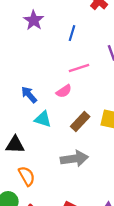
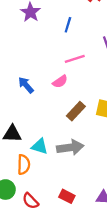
cyan triangle: (43, 119) -> (40, 146), moved
orange semicircle: (27, 176) -> (24, 165), turned 30

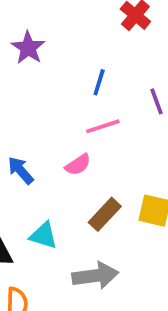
blue line: (68, 25) -> (99, 82), moved
cyan triangle: (40, 146) -> (44, 235), moved

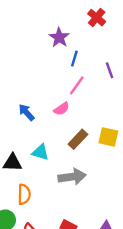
purple star: (28, 48) -> (59, 37), moved
pink line: (103, 126) -> (77, 85), turned -36

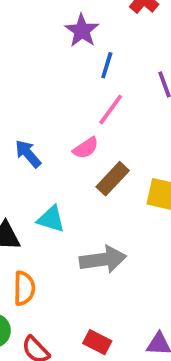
brown rectangle: (78, 139) -> (113, 179), moved

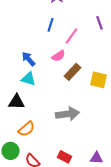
blue line: (107, 65) -> (50, 25), moved
cyan triangle: (51, 219) -> (28, 79), moved
orange semicircle: (24, 288) -> (26, 129), turned 48

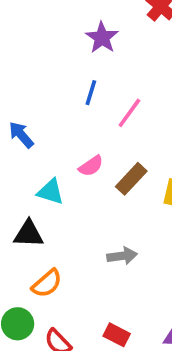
pink semicircle: (58, 56) -> (91, 166), moved
blue arrow: (28, 59) -> (21, 135), moved
gray arrow: (68, 114) -> (122, 256), size x0.7

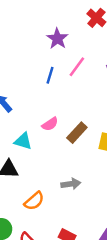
pink line: (129, 113) -> (77, 67), moved
orange semicircle: (47, 283) -> (34, 201), moved

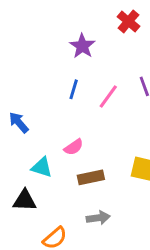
pink line: (77, 67) -> (108, 97), moved
brown rectangle: (77, 133) -> (91, 177), moved, turned 35

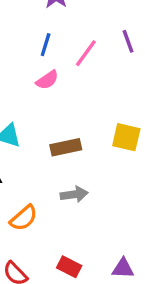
pink semicircle: (74, 147) -> (47, 80), moved

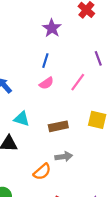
pink line: (86, 53) -> (78, 82), moved
orange semicircle: (24, 218) -> (42, 172), moved

